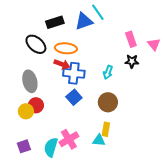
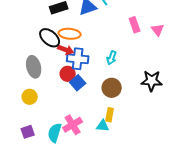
black ellipse: (36, 44) -> (50, 38), moved
black star: (132, 61) -> (152, 81), moved, size x1.5
red circle: (36, 105) -> (68, 74), moved

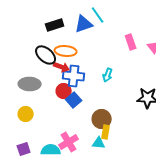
gray ellipse: (34, 67) -> (30, 84), turned -75
brown circle: (112, 88) -> (102, 119), moved
cyan semicircle: (55, 133) -> (51, 150), turned 72

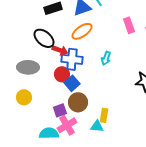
orange ellipse: (66, 51) -> (82, 31), moved, turned -40
brown circle: (102, 119) -> (78, 102), moved
purple square: (24, 149) -> (60, 110), moved

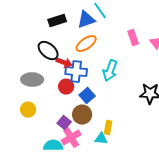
cyan arrow: (106, 58) -> (110, 71), size x1.5
blue square: (72, 83) -> (87, 96), moved
purple square: (60, 110) -> (64, 123), turned -32

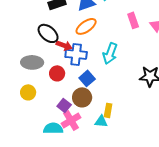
red circle: (66, 87) -> (57, 73), moved

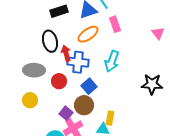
pink rectangle: (133, 20) -> (115, 24), moved
black ellipse: (48, 33) -> (50, 41), turned 35
red arrow: (64, 45) -> (66, 53), turned -126

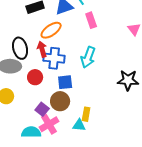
orange ellipse: (88, 34) -> (51, 30), moved
black ellipse: (50, 41) -> (20, 48), moved
blue square: (89, 86) -> (65, 82), turned 35

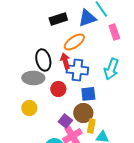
yellow rectangle: (86, 114) -> (91, 126), moved

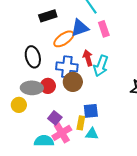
blue triangle: (87, 18) -> (80, 28), moved
red arrow: (65, 61) -> (88, 58), moved
gray ellipse: (33, 78) -> (32, 88), moved
blue square: (88, 94) -> (91, 111), moved
brown circle: (83, 113) -> (73, 82), moved

